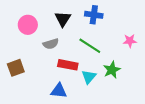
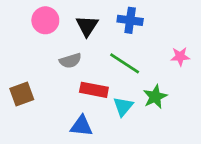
pink circle: (28, 25) -> (45, 20), moved

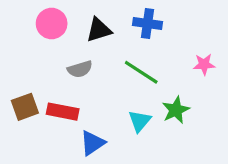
black triangle: (87, 26) -> (99, 30), turned 40
red rectangle: (94, 90) -> (63, 112), moved
blue triangle: (81, 126) -> (92, 143), turned -40

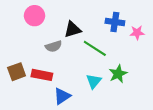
blue cross: (147, 24) -> (115, 22), moved
black triangle: (99, 30) -> (73, 29), moved
pink star: (204, 64) -> (137, 33), moved

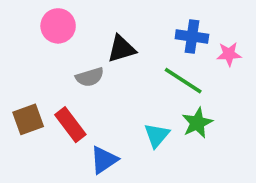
green line: (95, 48) -> (183, 81), moved
red rectangle: (42, 75) -> (70, 125), turned 42

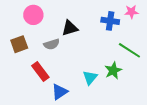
pink star: (229, 54) -> (131, 12), moved
green line: (183, 81) -> (129, 50), moved
brown square: (28, 119) -> (19, 44), moved

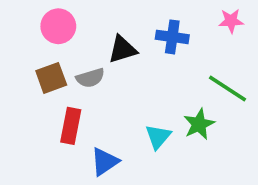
blue cross: (110, 21) -> (172, 37), moved
brown square: (19, 44) -> (51, 78), moved
red rectangle: (40, 72) -> (71, 126), turned 48

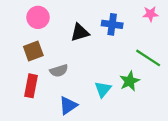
gray semicircle: (90, 78) -> (59, 71), moved
red rectangle: (71, 126) -> (31, 86), moved

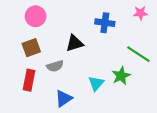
black triangle: (80, 32) -> (74, 43), moved

